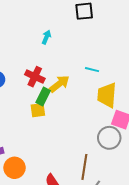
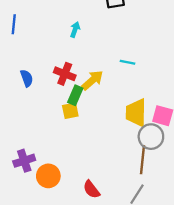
yellow trapezoid: (107, 95) -> (136, 113), moved
brown line: (84, 167) -> (142, 160), moved

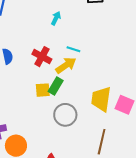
cyan line: (128, 62) -> (73, 49), moved
green rectangle: (75, 95) -> (56, 86), moved
gray circle: (151, 137) -> (65, 115), moved

